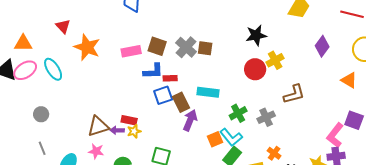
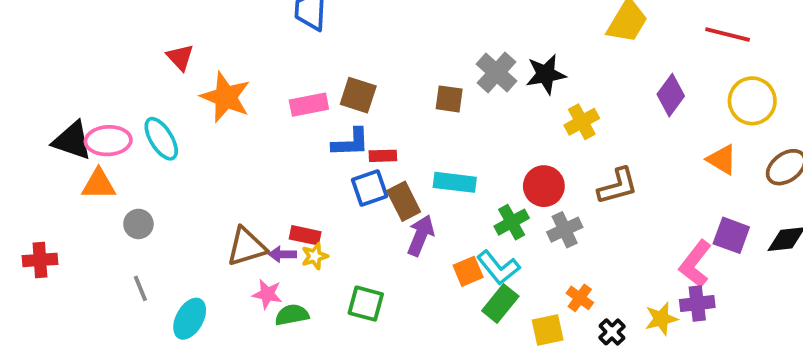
orange triangle: (23, 43) -> (99, 184), moved
gray cross: (186, 47) -> (496, 72), moved
red circle: (255, 69) -> (544, 186), moved
pink ellipse: (25, 70) -> (108, 141), turned 30
pink star: (96, 151) -> (267, 294), moved

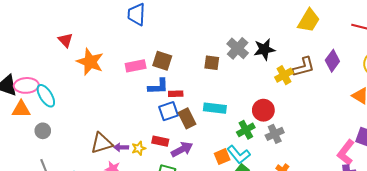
cyan ellipse: (161, 139) -> (46, 96), moved
brown L-shape: (618, 186) -> (304, 67), moved
red rectangle: (305, 235) -> (160, 141), moved
purple arrow: (421, 235) -> (182, 149), moved, turned 40

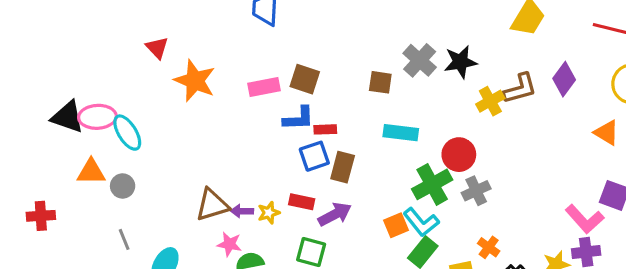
cyan rectangle: (215, 108) -> (401, 133), moved
orange triangle: (21, 109) -> (91, 172), moved
brown rectangle: (187, 118) -> (343, 167), turned 42
green cross: (246, 130) -> (432, 184), size x1.4
pink L-shape: (346, 152) -> (585, 219), turned -80

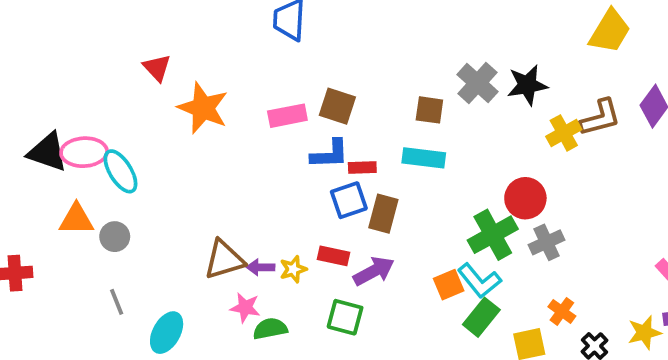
cyan rectangle: (401, 133) -> (424, 158), moved

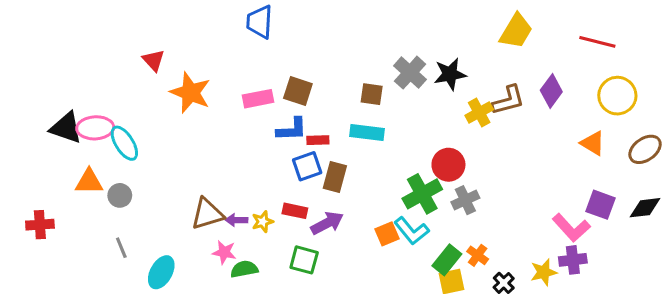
green rectangle: (481, 317) -> (447, 260), moved

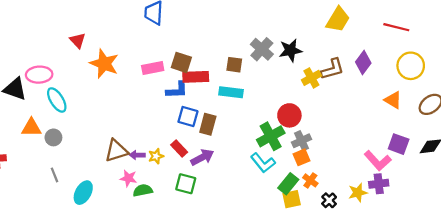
pink ellipse: (95, 128) -> (39, 75), moved
red rectangle: (318, 140) -> (196, 77), moved, size x1.6
blue square: (307, 166) -> (188, 117), turned 35
red rectangle: (295, 211) -> (179, 148), turned 35
orange square: (387, 234) -> (302, 157), moved

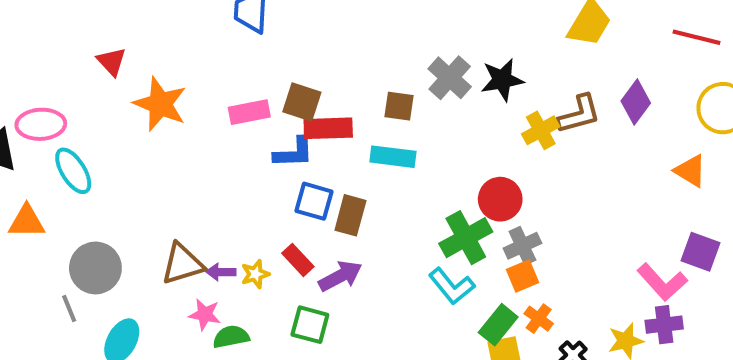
gray circle: (53, 137) -> (95, 268), moved, size x1.6

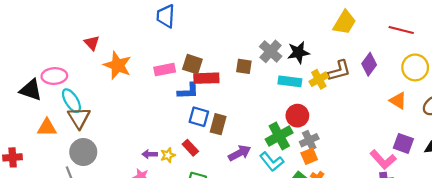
cyan rectangle: (393, 157) -> (290, 81), moved
brown triangle: (182, 264) -> (79, 118), moved, turned -45
purple arrow: (340, 276) -> (240, 153), moved

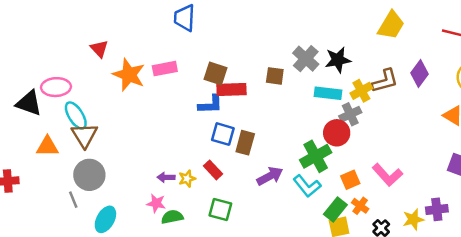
pink rectangle: (165, 70) -> (165, 69), moved
gray cross: (309, 140) -> (350, 114), moved
pink L-shape: (383, 160) -> (387, 175), moved

